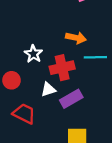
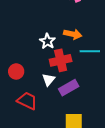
white star: (33, 54) -> (47, 41), moved
white triangle: (48, 89) -> (48, 80), turned -32

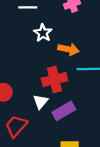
white star: (47, 41) -> (43, 33), moved
red trapezoid: (27, 101) -> (16, 126), turned -75

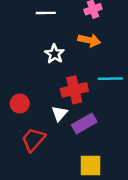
white star: (43, 33) -> (54, 54), moved
orange arrow: (68, 49) -> (89, 40), moved

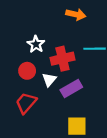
white star: (54, 54) -> (36, 44), moved
red circle: (20, 104) -> (27, 71), moved

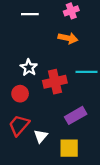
white triangle: (49, 80) -> (41, 136), moved
purple rectangle: (71, 89) -> (76, 115), moved

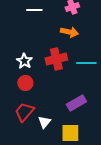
white star: (29, 68) -> (24, 61), moved
red cross: (55, 82) -> (56, 59), moved

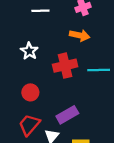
white star: (24, 61) -> (29, 51), moved
purple rectangle: (76, 103) -> (67, 115), moved

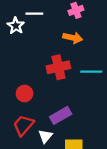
white star: (29, 51) -> (16, 26), moved

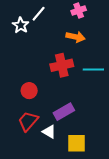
white line: (34, 14) -> (39, 14), turned -49
white triangle: (45, 136) -> (49, 132), turned -40

